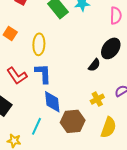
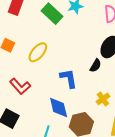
yellow ellipse: (39, 44) -> (38, 52), turned 45
blue L-shape: (43, 73) -> (69, 78), moved

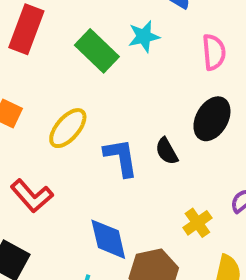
black semicircle: (95, 66) -> (167, 151), moved, turned 120
blue L-shape: (69, 78) -> (121, 157), moved

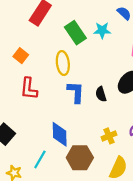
yellow ellipse: (68, 128) -> (63, 63), moved, turned -60
red L-shape: (32, 196) -> (29, 89), moved, turned 35

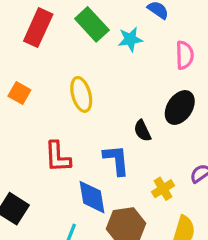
green rectangle: (75, 33) -> (92, 24), moved
red L-shape: (29, 89) -> (58, 157), moved
blue L-shape: (76, 92) -> (116, 160), moved

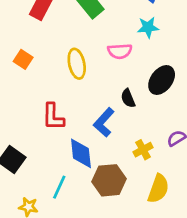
cyan star: (130, 39) -> (148, 27), moved
pink semicircle: (185, 55) -> (120, 51), moved, turned 85
blue L-shape: (116, 160) -> (104, 122), turned -136

